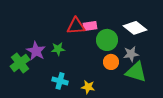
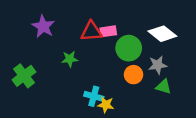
purple star: (36, 51) -> (43, 26), moved
green triangle: (136, 72) -> (164, 87), size x0.6
cyan cross: (60, 81) -> (94, 96), moved

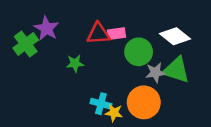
gray star: (158, 65) -> (155, 73), moved
orange circle: (134, 75) -> (144, 102), moved, size x1.6
green cross: (24, 76) -> (26, 44), moved
green triangle: (164, 87) -> (176, 70), moved, size x1.6

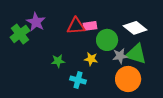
green star: (75, 63) -> (58, 61), moved
orange circle: (144, 102) -> (128, 79), moved
yellow star: (114, 113) -> (91, 59), moved

